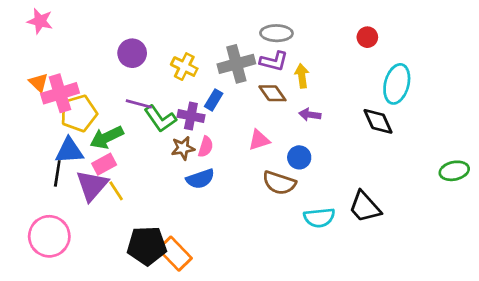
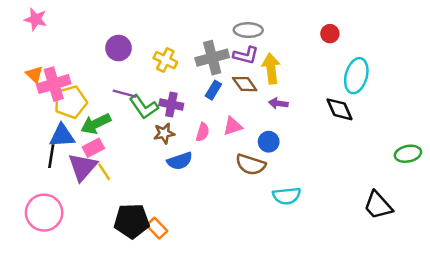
yellow arrow: (302, 76) -> (271, 68), size x1.4
blue rectangle: (214, 100) -> (213, 90), moved
pink semicircle: (206, 147) -> (203, 132), moved
black trapezoid: (365, 207) -> (378, 205), moved
orange rectangle: (175, 254) -> (157, 228), size x0.7

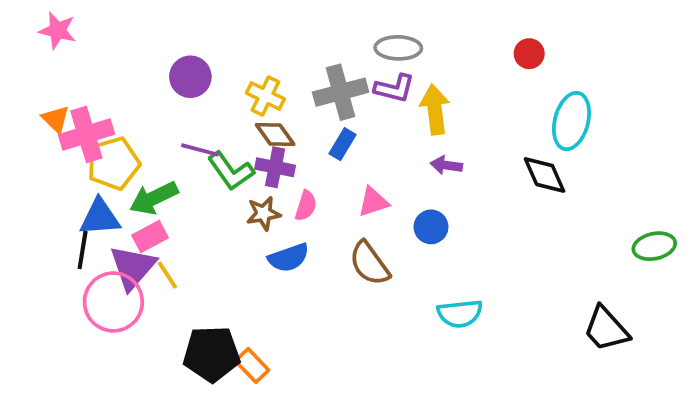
brown diamond: (245, 84) -> (275, 134), moved
pink semicircle: (203, 132) -> (306, 206), moved
brown semicircle: (251, 165) -> (369, 263), moved, turned 36
pink circle: (44, 213) -> (113, 302), moved

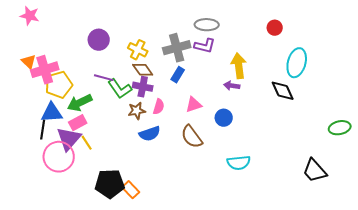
yellow arrow: (435, 109) -> (239, 66), moved

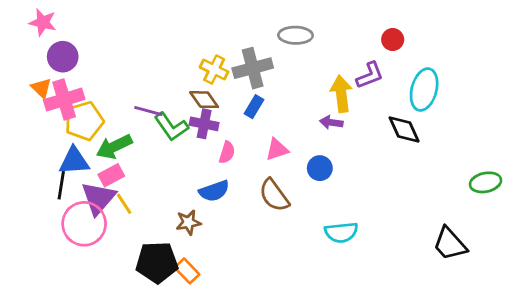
purple circle: (99, 40) -> (63, 57), moved
purple L-shape: (205, 46) -> (370, 75), moved, turned -35
yellow cross: (138, 50) -> (214, 70), moved
brown star: (137, 111) -> (188, 222), moved

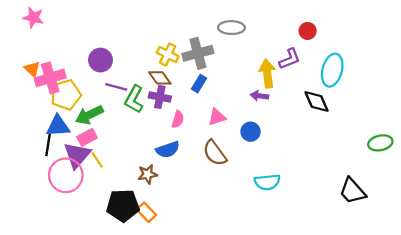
purple circle: (63, 57) -> (101, 60), moved
green L-shape: (171, 127) -> (134, 99), turned 64

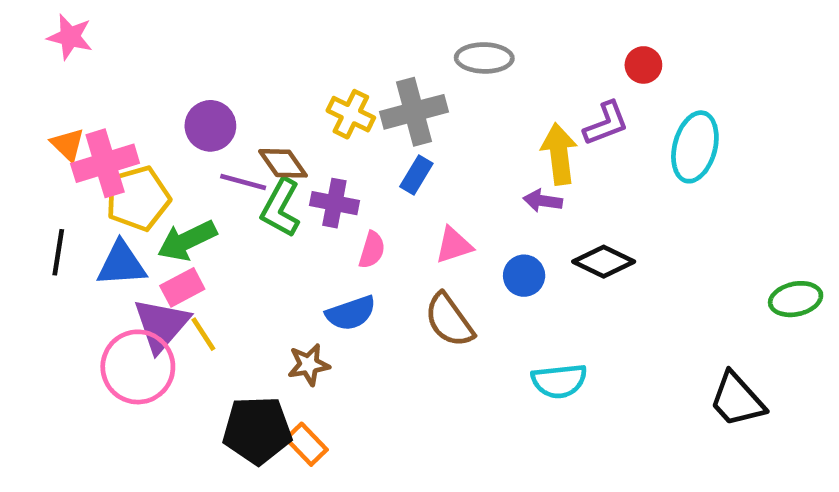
brown diamond: (160, 78) -> (283, 163), moved
black diamond: (317, 101) -> (604, 262), moved, turned -40
black line: (48, 145) -> (58, 252), moved

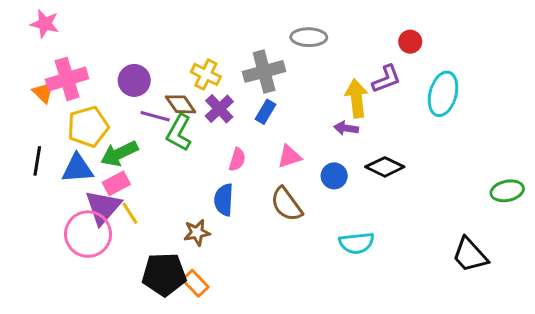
yellow cross: (351, 114) -> (206, 74), moved
pink cross: (105, 163) -> (67, 79), moved
purple cross: (334, 203) -> (219, 109), moved, turned 36
blue semicircle: (351, 313) -> (224, 200), turned 112

